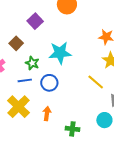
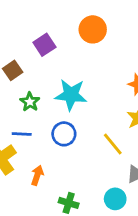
blue line: (25, 80) -> (22, 134), moved
blue circle: (49, 83) -> (64, 134), moved

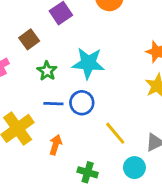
blue line: (22, 134) -> (53, 104), moved
yellow line: (113, 144) -> (115, 133), moved

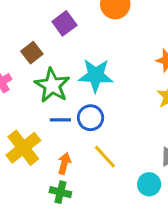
green star: (47, 71) -> (52, 85), size x1.6
yellow line: (115, 133) -> (105, 157), moved
green cross: (88, 172) -> (60, 192), moved

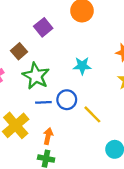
cyan star: (96, 75) -> (82, 66), moved, size x0.7
yellow line: (105, 157) -> (92, 114), moved

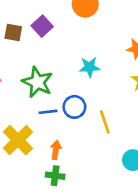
brown square: (19, 51) -> (13, 33), moved, turned -35
yellow line: (92, 114) -> (105, 122), turned 30

